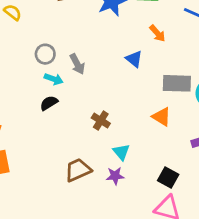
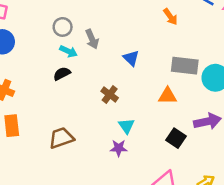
blue triangle: (134, 59) -> (131, 58), moved
orange triangle: (162, 117) -> (168, 96), turned -36
brown trapezoid: (78, 170) -> (61, 138), moved
black square: (168, 178) -> (176, 138), moved

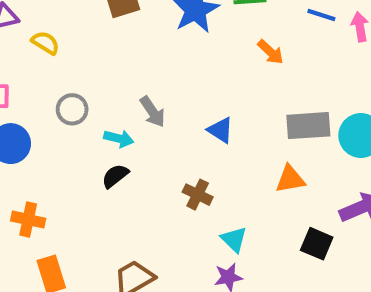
gray circle: (63, 27) -> (72, 109), moved

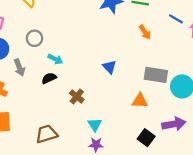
gray arrow: (153, 112) -> (19, 67), moved
brown cross: (198, 195) -> (77, 96), moved
cyan triangle: (234, 239) -> (95, 125), moved

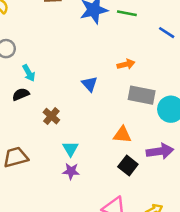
orange arrow: (145, 32) -> (126, 64), moved, turned -72
cyan arrow: (55, 59) -> (29, 73), turned 32
orange triangle: (140, 101) -> (122, 135), moved

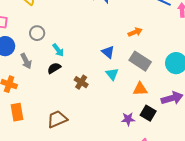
gray rectangle: (142, 95) -> (140, 61), moved, turned 30
cyan triangle: (70, 149) -> (112, 74), moved
purple star: (71, 171) -> (128, 119), moved

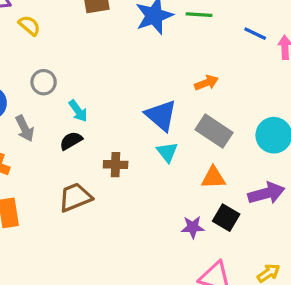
blue triangle: (108, 52) -> (161, 115), size x1.5
brown cross: (81, 82) -> (116, 165), turned -32
brown trapezoid: (57, 119) -> (75, 197), moved

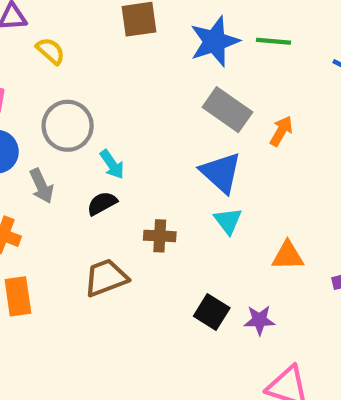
gray circle: (44, 82) -> (68, 126), size x1.5
orange arrow: (206, 83) -> (281, 131), turned -40
gray rectangle: (214, 131) -> (227, 110), moved
black square: (226, 218) -> (212, 312), moved

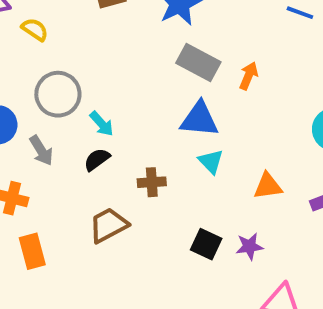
blue triangle: (221, 173) -> (199, 119), turned -30

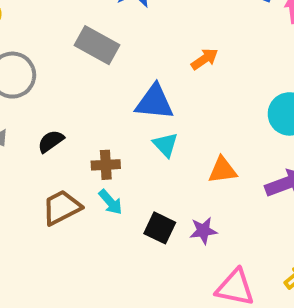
gray rectangle: (198, 63) -> (97, 45), moved
orange arrow: (249, 76) -> (205, 59), turned 32
cyan arrow: (102, 124) -> (110, 202), moved

